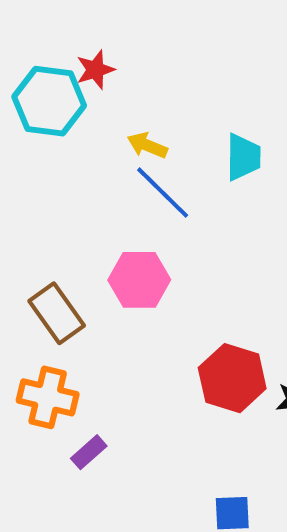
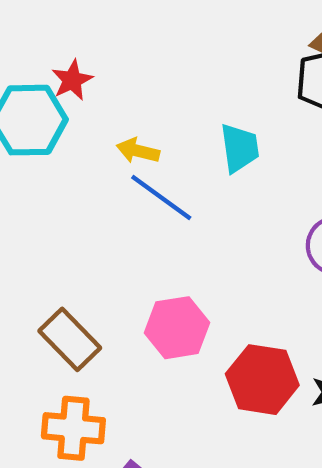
pink hexagon: (139, 280) -> (177, 328), moved

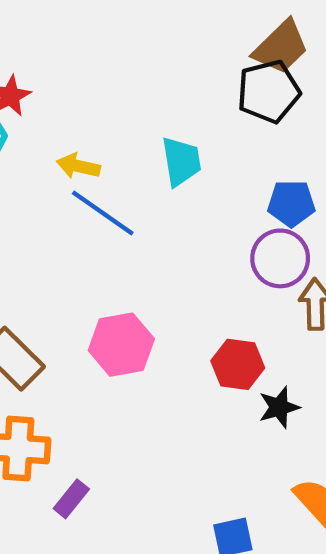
red hexagon: (262, 380) -> (238, 364), moved, size x0.7

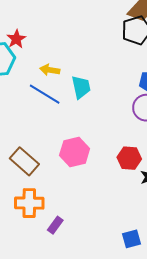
cyan trapezoid: (181, 161) -> (81, 87), moved
blue line: (103, 213) -> (45, 94), moved

